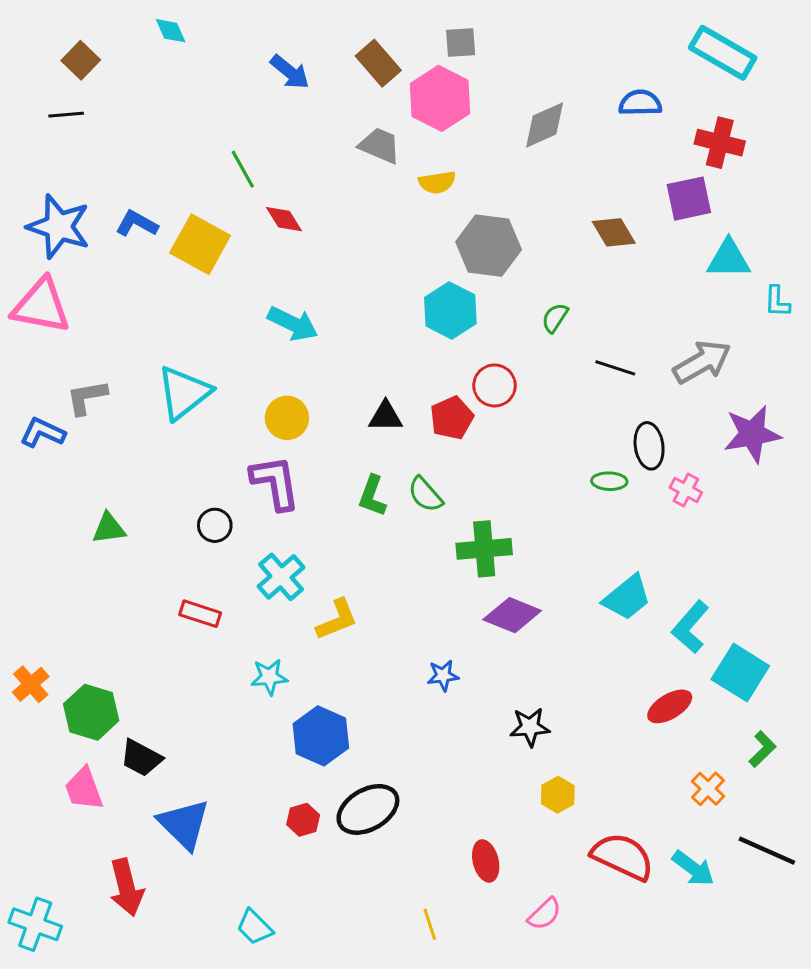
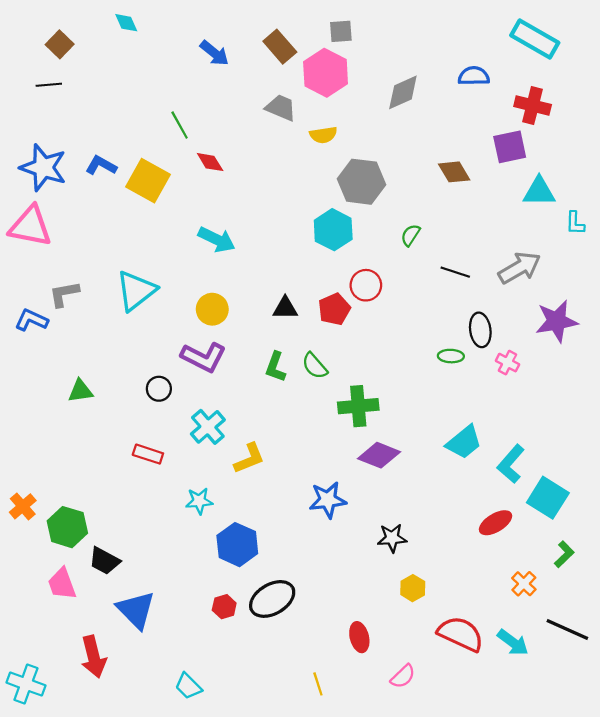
purple L-shape: (275, 483) -> (204, 357), turned 126
blue star: (443, 675) -> (328, 500), size x1.6

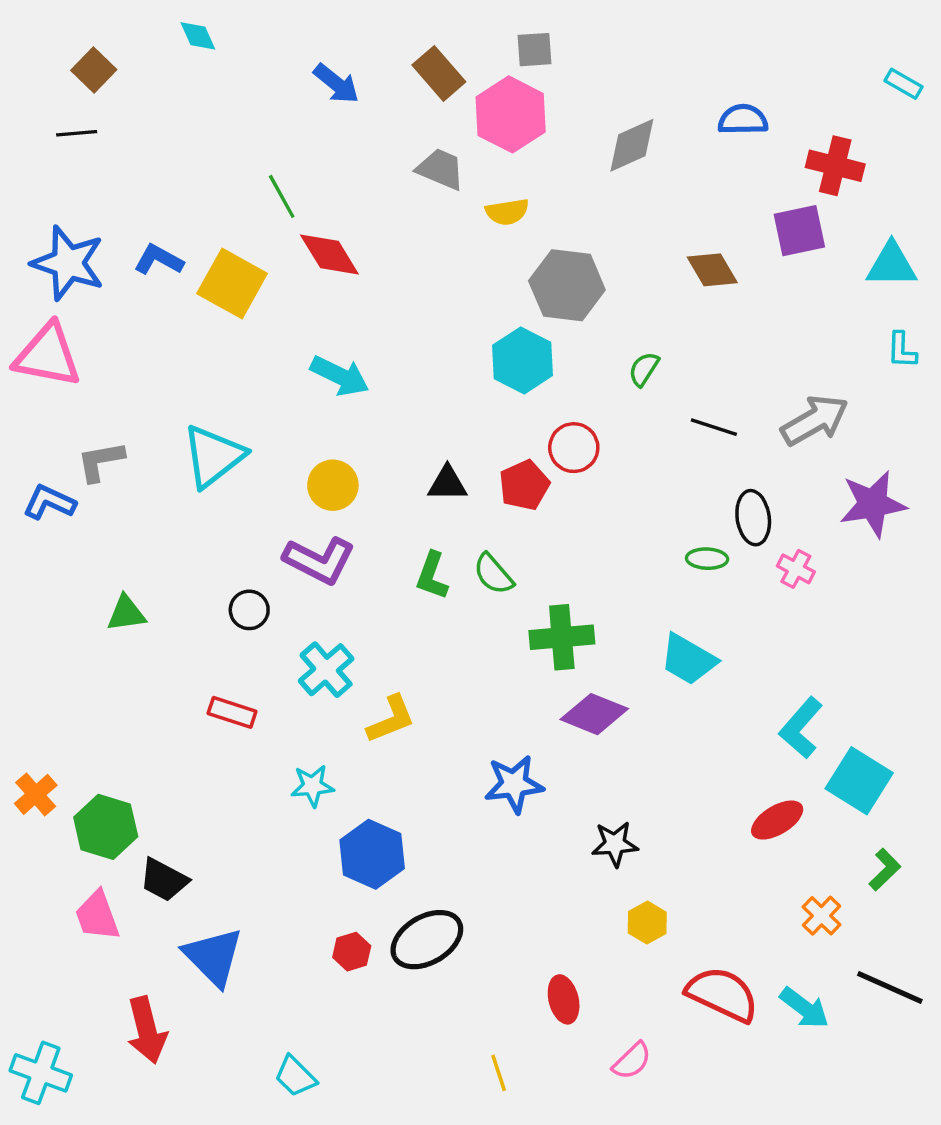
cyan rectangle: (535, 39) -> (904, 84), moved, size x0.5
red diamond: (210, 162) -> (329, 255), size x1.4
cyan triangle: (539, 192) -> (892, 265), moved
cyan trapezoid: (464, 442) -> (688, 659), moved, turned 69

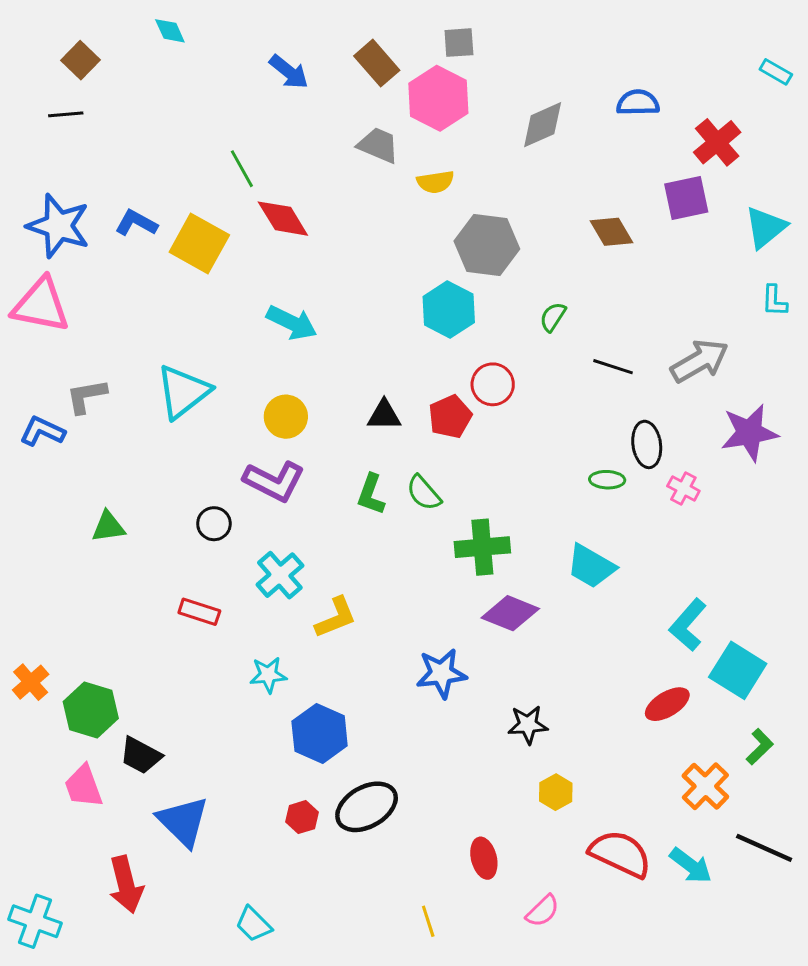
red cross: (835, 166) -> (717, 142), turned 36
cyan triangle: (892, 265) -> (766, 227), turned -39
orange cross: (822, 916) -> (705, 786), size x1.4

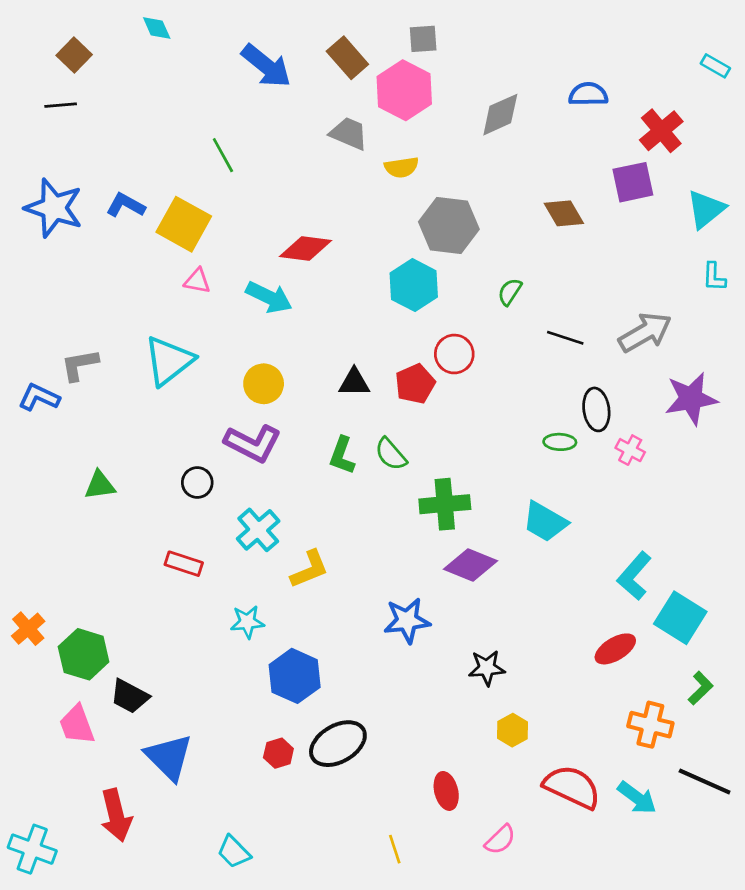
blue arrow: (289, 72) -> (266, 66), size x1.4
red diamond: (283, 219) -> (305, 248), moved, turned -51
pink triangle: (41, 305) -> (197, 281), moved, size x0.5
orange cross: (705, 786) -> (650, 725), turned -30

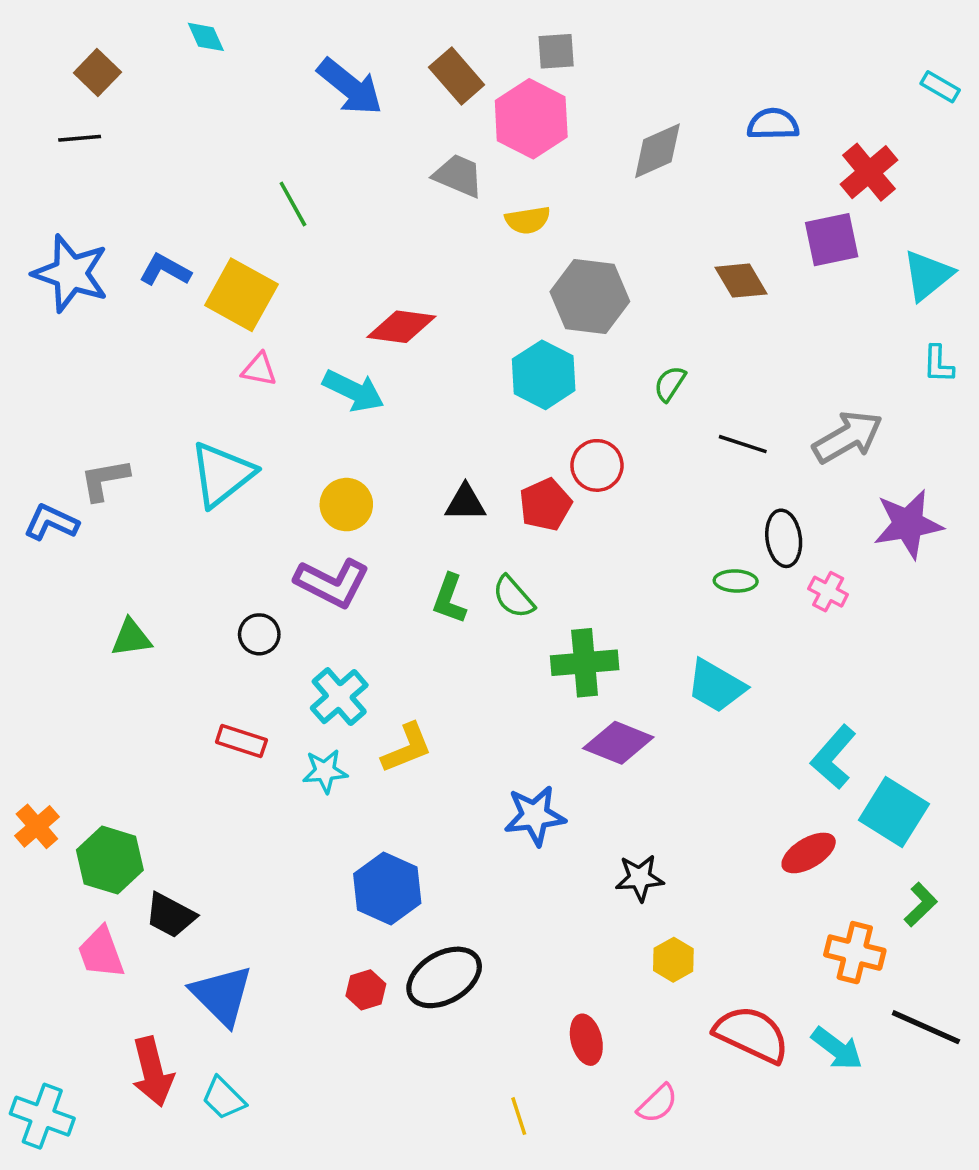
cyan star: (247, 622) -> (325, 771), moved
cyan trapezoid: (234, 852) -> (224, 1098), moved

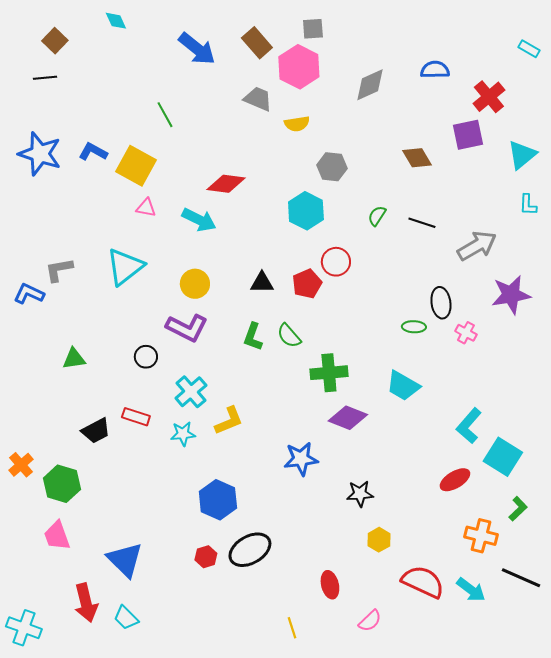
gray hexagon: (590, 297) -> (332, 167), size x0.7
black line: (743, 444) -> (422, 223), moved
black trapezoid: (170, 915) -> (96, 431), moved, turned -56

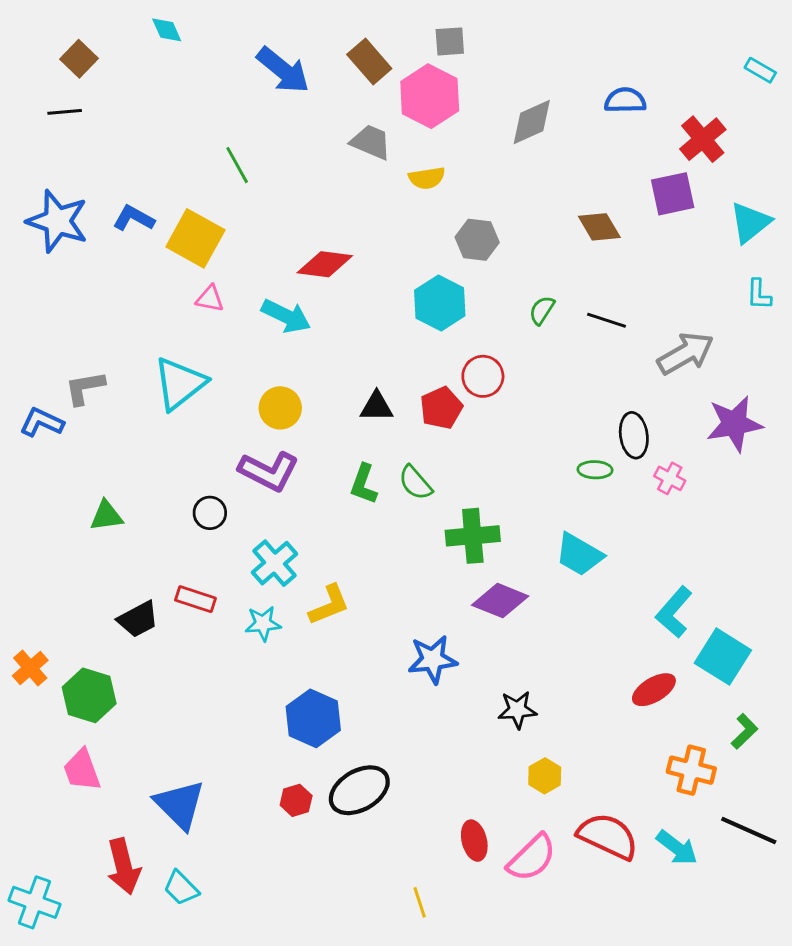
pink semicircle: (370, 621) -> (532, 858), moved, size x1.5

